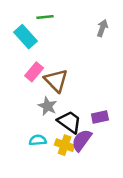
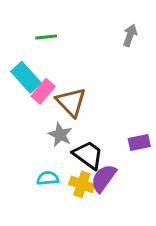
green line: (45, 17) -> (46, 37), moved
cyan rectangle: (26, 37) -> (26, 77), moved
purple rectangle: (100, 117) -> (139, 142), moved

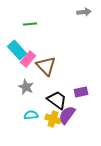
gray arrow: (130, 35) -> (84, 12), moved, turned 64
gray star: (60, 135) -> (26, 87), moved
purple rectangle: (139, 142) -> (81, 92), moved

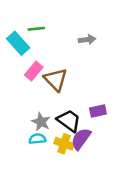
gray arrow: (84, 12) -> (87, 40), moved
cyan rectangle: (17, 50) -> (18, 43), moved
gray star: (26, 87) -> (41, 122), moved

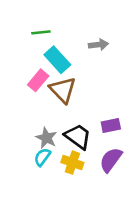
cyan rectangle: (18, 43) -> (57, 60), moved
cyan semicircle: (37, 139) -> (42, 157), turned -49
purple semicircle: (81, 139) -> (111, 160), moved

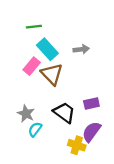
gray arrow: (98, 45) -> (81, 49), moved
gray star: (46, 138) -> (26, 114), moved
yellow cross: (72, 163) -> (77, 145), moved

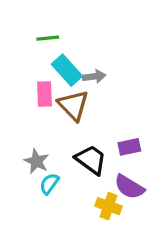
gray arrow: (81, 49) -> (94, 76), moved
pink rectangle: (32, 66) -> (44, 94), turned -42
purple semicircle: (91, 132) -> (129, 187), turned -95

